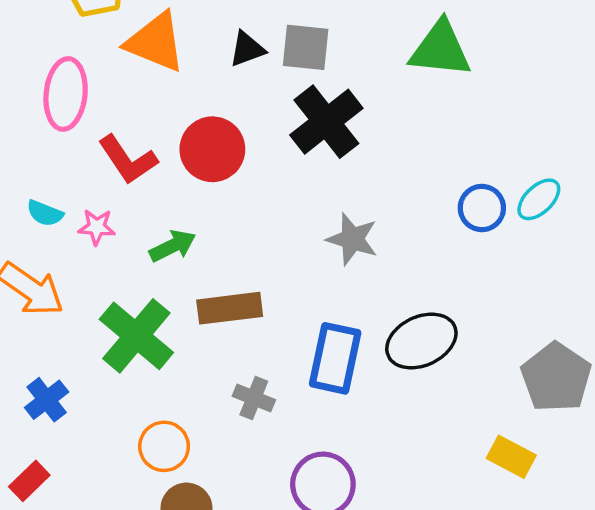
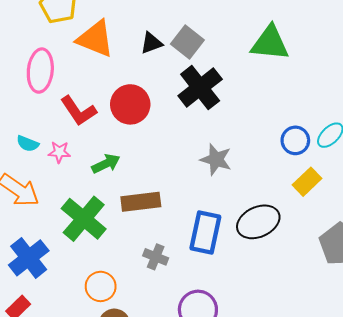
gray square: (306, 47) -> (187, 42), turned 32
blue cross: (47, 400) -> (29, 258), size x1.5
yellow rectangle: (511, 457) -> (307, 182), moved, turned -72

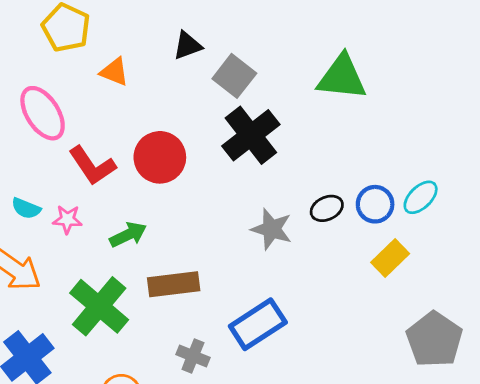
orange triangle: (95, 39) -> (114, 72), size x0.6
black triangle: (151, 43) -> (187, 46), moved
pink ellipse: (40, 71) -> (43, 113), turned -39
black ellipse: (258, 222) -> (327, 208), moved, size x0.6
blue rectangle: (205, 232) -> (258, 324), turned 45

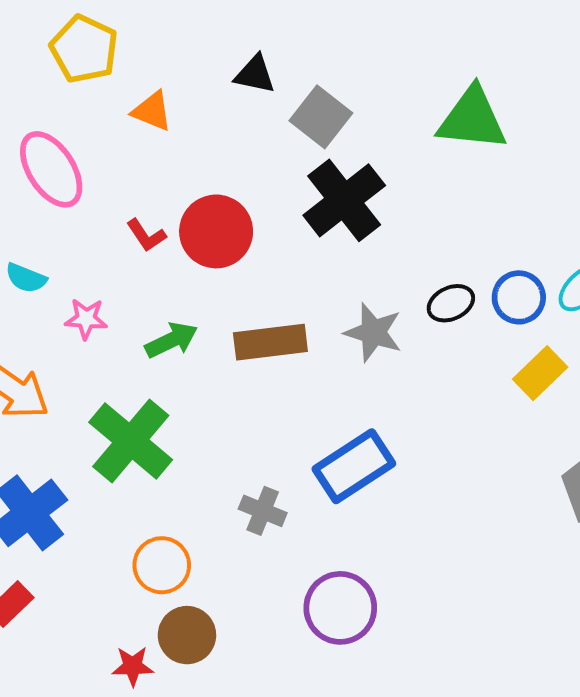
black triangle: (187, 46) -> (255, 74), turned 32
red L-shape: (92, 166) -> (146, 235), moved, size x0.6
cyan semicircle: (26, 208) -> (26, 278), moved
brown rectangle: (174, 284) -> (270, 342), moved

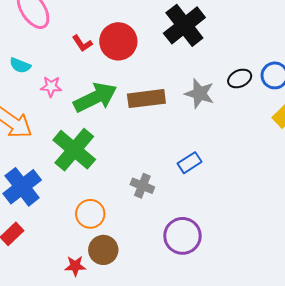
green arrow: (171, 340) -> (95, 98), size x1.6
blue rectangle: (354, 466) -> (190, 163), size x0.6

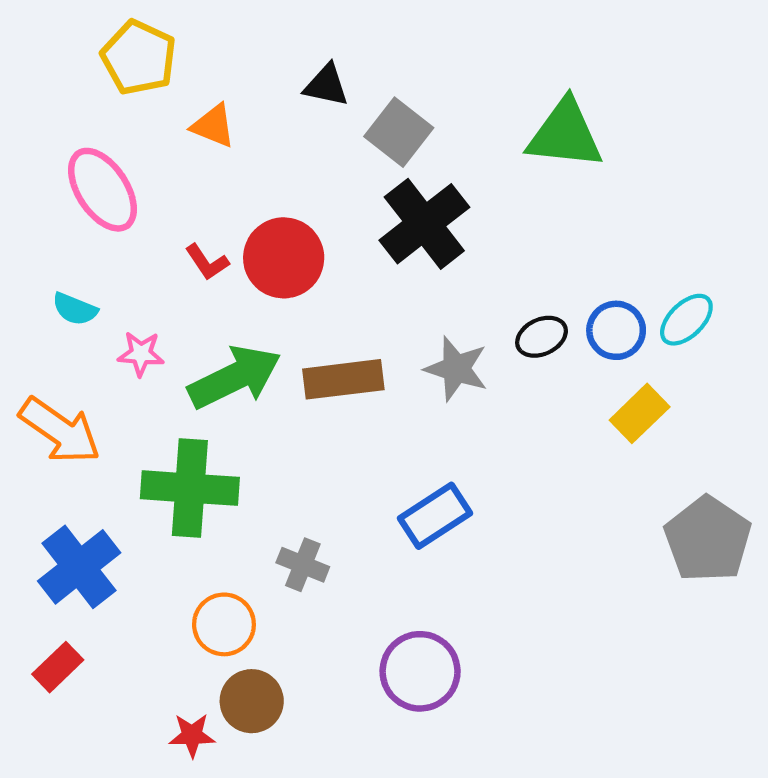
green cross: (74, 150) -> (190, 488), turned -36
blue rectangle: (190, 163) -> (435, 516), size x1.4
gray cross: (142, 186) -> (303, 565), moved

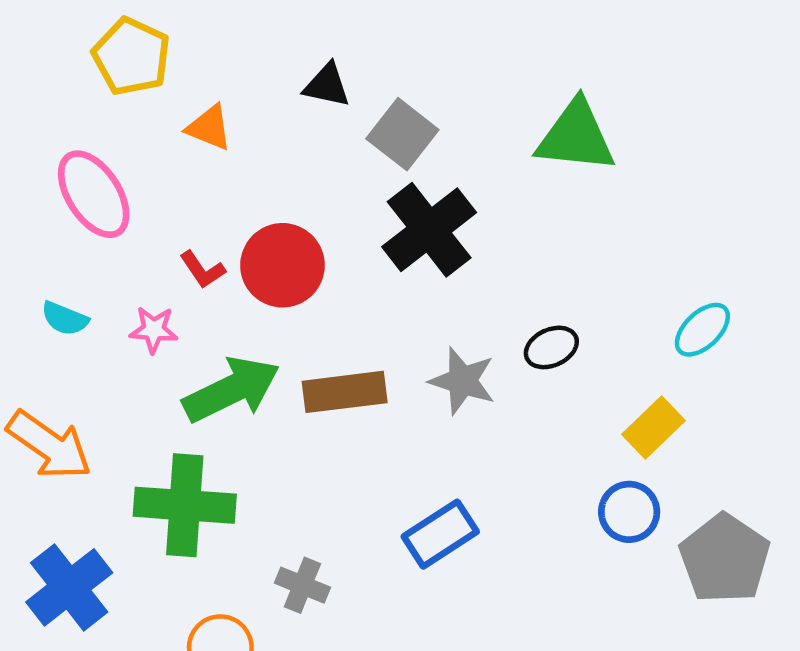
blue circle: (616, 330) -> (629, 512), moved
pink star: (141, 354) -> (154, 330), moved

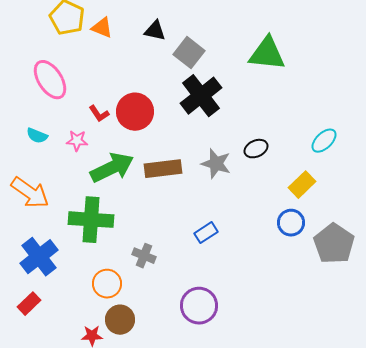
orange triangle: (209, 128) -> (102, 28), moved
blue rectangle: (440, 534) -> (206, 233), size x0.7

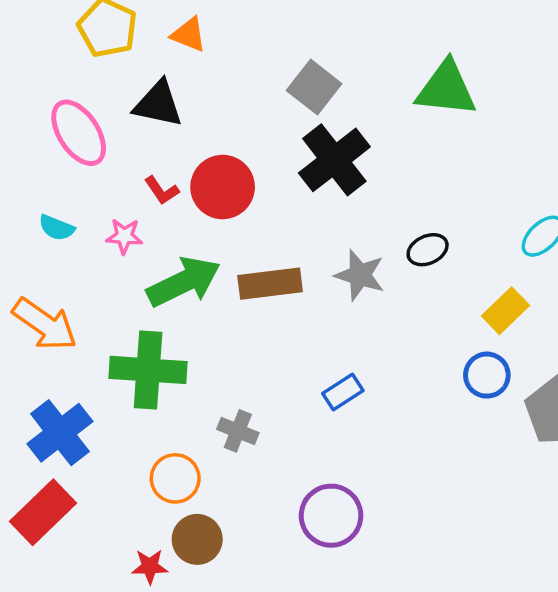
orange triangle: (102, 28) -> (189, 35), moved
black triangle: (155, 31) -> (158, 104), moved, size x1.4
red rectangle: (29, 304) -> (43, 512), size x1.6

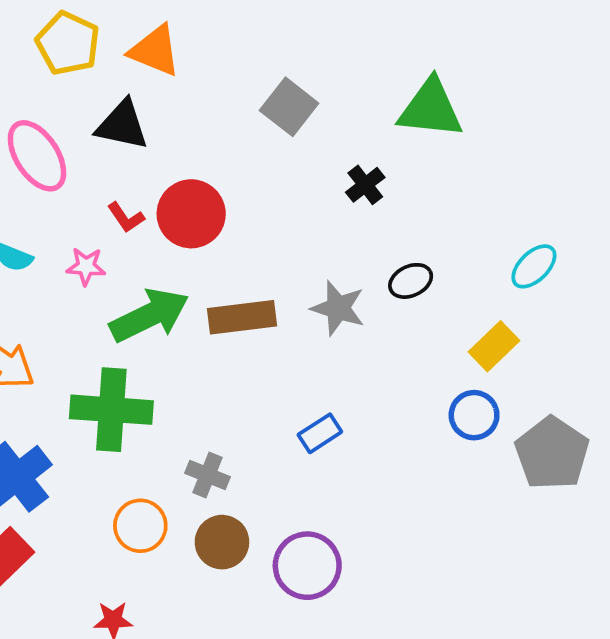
orange triangle: (189, 35) -> (155, 51), size x1.4
black cross: (334, 160) -> (365, 185), moved, size x0.5
brown circle: (197, 539) -> (222, 542), moved

